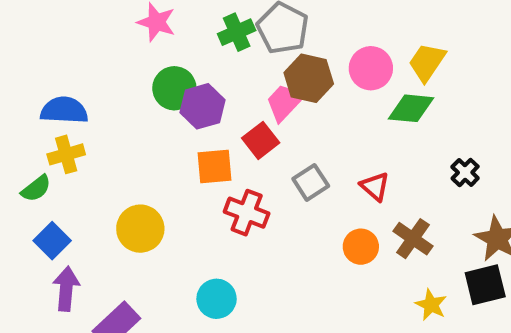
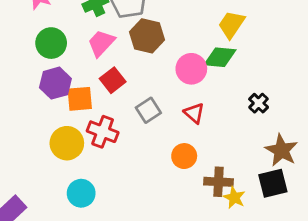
pink circle: (371, 68) -> (191, 69), moved
pink trapezoid: (285, 102) -> (101, 43), moved
purple hexagon: (202, 106) -> (55, 83), moved
yellow circle: (140, 229) -> (67, 143), moved
brown cross: (413, 239) -> (218, 182), moved, turned -32

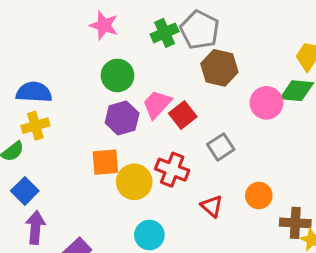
pink trapezoid: (101, 43) -> (157, 104), moved
orange square: (80, 99) -> (105, 162), moved
red triangle: (194, 113) -> (212, 206), moved

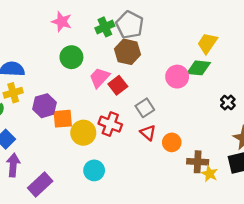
brown hexagon: (219, 68) -> (128, 52), moved
purple hexagon: (122, 118) -> (44, 106), moved
red triangle: (212, 206) -> (148, 133), moved

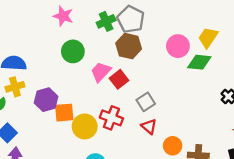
pink circle: (177, 77) -> (178, 46), moved
orange circle: (172, 142) -> (173, 146), moved

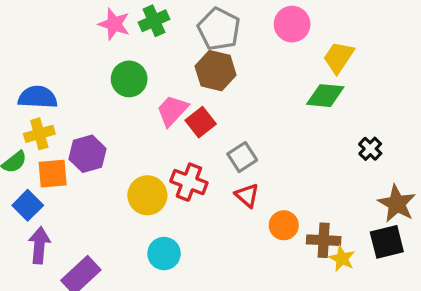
green cross: (106, 21) -> (154, 21), moved
pink circle: (178, 46) -> (292, 24), moved
orange square: (64, 113) -> (53, 174), moved

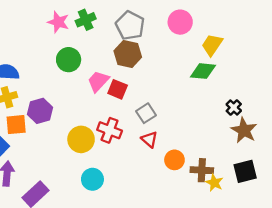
red square: (201, 122) -> (118, 89), turned -30
brown star: (397, 204) -> (244, 130), moved

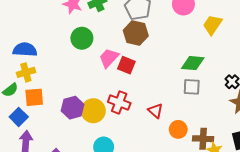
green diamond: (203, 71) -> (193, 63), moved
purple hexagon: (40, 111) -> (73, 108), moved
gray square: (146, 113) -> (192, 87), moved, turned 36

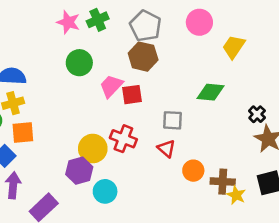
red square: (126, 65) -> (132, 95), turned -30
gray square: (192, 87) -> (172, 120), moved
purple hexagon: (73, 108) -> (79, 171), moved

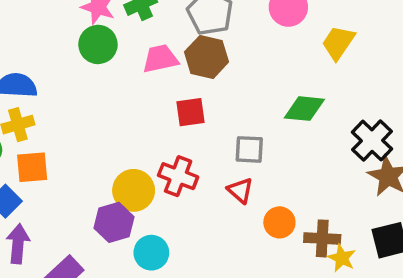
green circle: (79, 63) -> (98, 44), moved
pink trapezoid: (111, 86) -> (160, 59), moved, turned 35
black cross: (257, 114) -> (372, 141), size x1.6

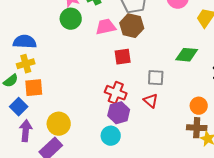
yellow circle: (134, 190) -> (59, 124), moved
purple hexagon: (114, 222) -> (119, 113), moved
orange circle: (279, 222) -> (199, 106), moved
cyan circle: (151, 253) -> (111, 136), moved

